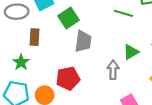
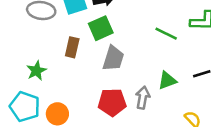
brown rectangle: (35, 37) -> (72, 47), moved
red pentagon: (68, 78) -> (112, 102), moved

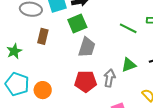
brown rectangle: (72, 47) -> (43, 36), moved
green star: (36, 71) -> (14, 51), moved

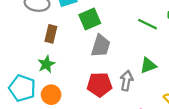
green star: (14, 51) -> (46, 64), moved

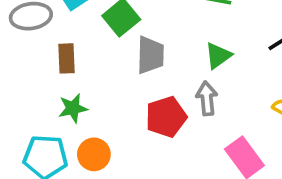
green star: (46, 64) -> (73, 108), turned 30
green triangle: (148, 65) -> (218, 56), moved

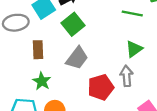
gray trapezoid: (150, 55) -> (77, 58), moved, turned 35
green star: (73, 108) -> (42, 81), turned -30

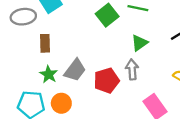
green square: (73, 24) -> (107, 15), moved
gray trapezoid: (77, 58) -> (75, 70), moved

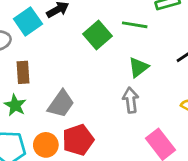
green star: (49, 74) -> (15, 105), moved
red pentagon: (107, 81) -> (78, 140), moved

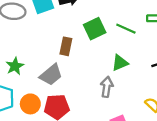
brown rectangle: (23, 72) -> (66, 46), moved

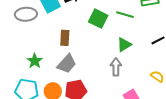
green square: (95, 29) -> (98, 19), turned -30
brown rectangle: (66, 46) -> (65, 38), moved

